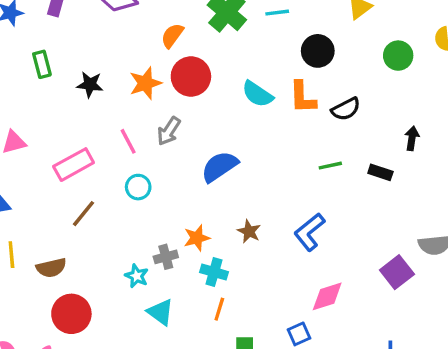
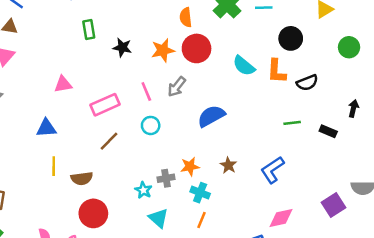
orange semicircle: (172, 36) -> (186, 17), turned -48

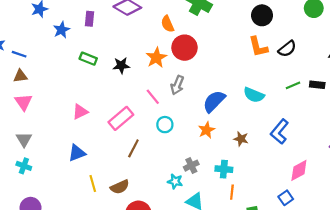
green rectangle: (89, 30) -> (88, 59), turned -42
cyan semicircle: (244, 66) -> (254, 95), moved
green line: (292, 123) -> (293, 85), moved
orange star: (190, 166) -> (207, 130), moved

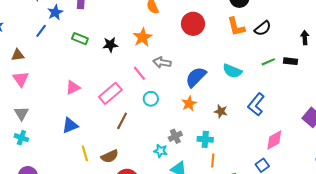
red circle: (185, 48) -> (193, 24), moved
blue line: (19, 54) -> (41, 31), moved, turned -72
gray arrow: (177, 85) -> (162, 62), turned 78

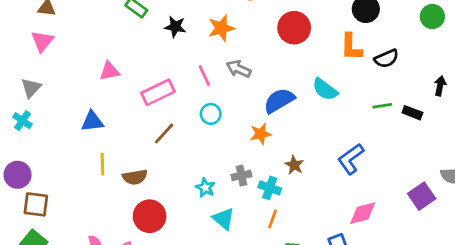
cyan semicircle: (232, 71) -> (325, 89), moved
brown star: (221, 111) -> (294, 165), moved
gray cross: (175, 136) -> (241, 176), moved

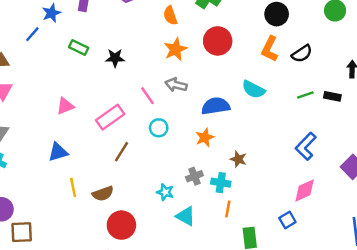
orange star: (221, 28) -> (175, 49), moved
orange L-shape: (351, 47) -> (270, 49), turned 35
blue semicircle: (279, 101) -> (216, 106), turned 32
blue L-shape: (351, 159) -> (306, 146), moved

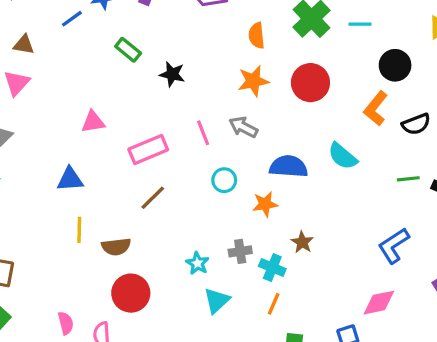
cyan circle: (159, 128) -> (224, 180), moved
cyan triangle: (186, 216) -> (217, 301), turned 35

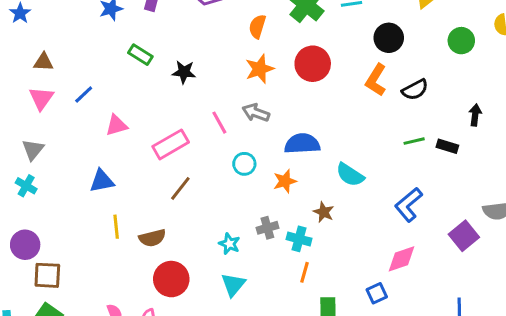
blue line: (72, 19) -> (84, 94), moved
orange semicircle: (257, 35) -> (257, 26), turned 30
cyan semicircle: (343, 156) -> (350, 175), moved
cyan triangle: (217, 301) -> (233, 285), moved

